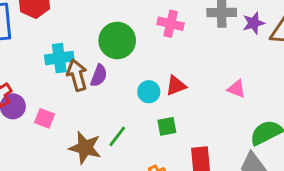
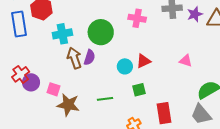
cyan cross: (59, 58) -> (62, 34), moved
green line: (117, 136) -> (105, 99), turned 49
brown star: (85, 148) -> (68, 105), moved

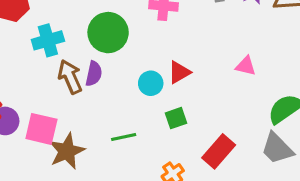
pink square: (54, 89) -> (41, 129), size x1.5
brown star: (68, 105) -> (67, 151), turned -30
red rectangle: (164, 113) -> (219, 151), turned 55

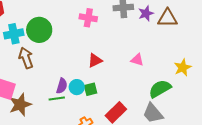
green circle: (108, 33) -> (39, 30), moved
purple semicircle: (94, 74) -> (62, 86), moved
cyan circle: (151, 83) -> (77, 87), moved

